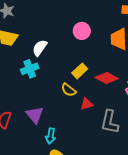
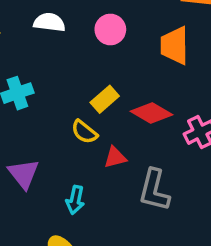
white semicircle: (40, 48) -> (49, 22), moved, turned 60
cyan arrow: (51, 136) -> (75, 200), moved

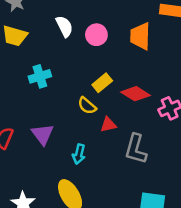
white semicircle: (49, 22) -> (64, 26), turned 55
pink circle: (110, 30) -> (96, 35), moved
orange trapezoid: (175, 46) -> (140, 36), moved

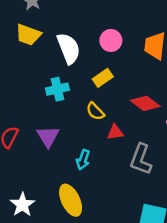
white semicircle: (64, 26) -> (69, 48), moved, size x1.4
cyan cross: (40, 76) -> (57, 89), moved
yellow rectangle: (102, 83) -> (103, 78), moved

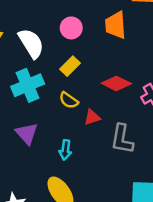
cyan cross: (57, 89) -> (28, 85), size x1.4

